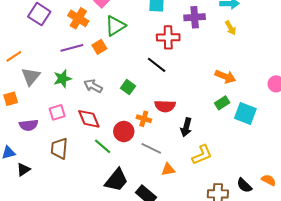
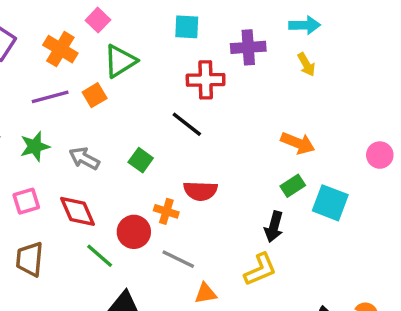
black arrow: (186, 127) -> (274, 227), moved

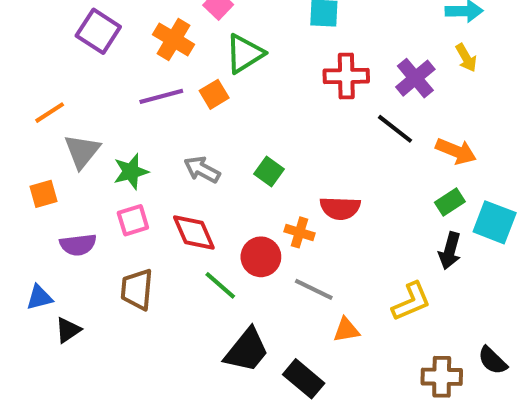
purple cross: (248, 47) -> (415, 78), moved, turned -36
black line: (187, 124) -> (395, 129), moved
green star: (35, 146) -> (131, 172), moved
black arrow: (274, 227) -> (450, 251), moved

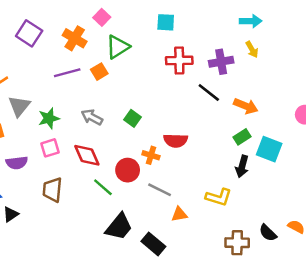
purple cross: (415, 78) -> (221, 62), turned 30
yellow L-shape: (411, 302) -> (219, 197), turned 40

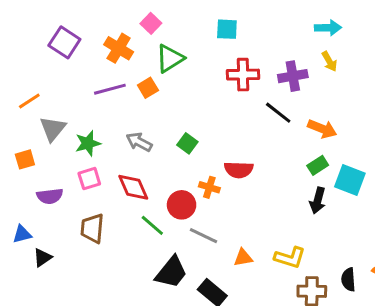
gray line: (160, 190) -> (204, 236), moved
yellow L-shape: (219, 197) -> (290, 258), moved
black semicircle: (268, 233) -> (348, 280), turned 42

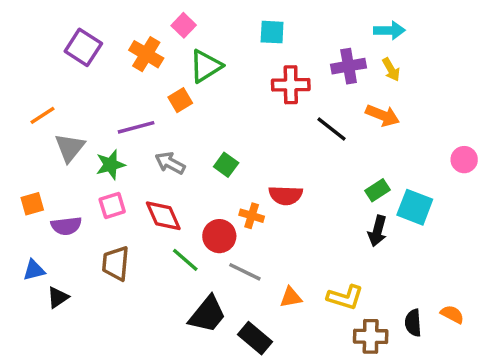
purple cross: (293, 76) -> (349, 66), moved
purple line: (110, 89) -> (136, 127), moved
orange arrow: (322, 129) -> (383, 115), moved
orange square: (25, 159) -> (32, 204), moved

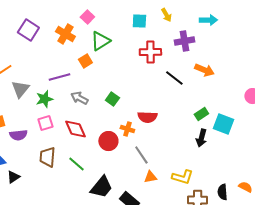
yellow arrow: (391, 69) -> (166, 15), moved
green line: (185, 260) -> (76, 164), moved
gray line: (245, 272) -> (141, 155), moved, turned 30

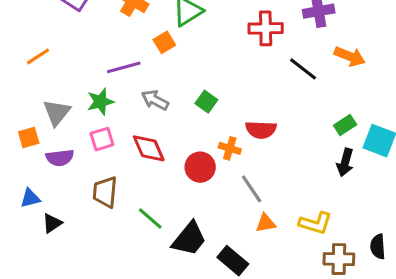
gray triangle: (20, 89) -> (57, 113), moved
green line: (76, 164) -> (150, 219), moved

